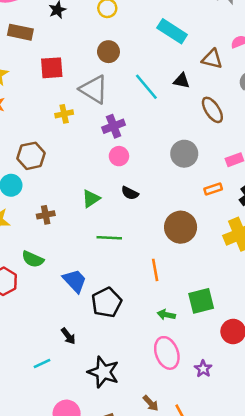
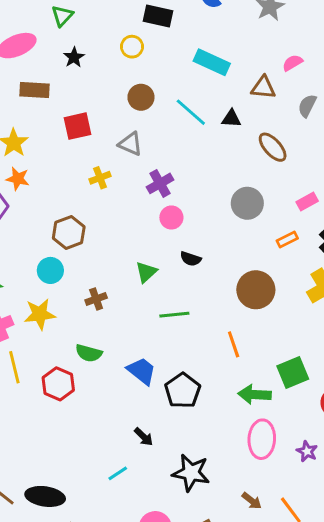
cyan line: (146, 87) -> (191, 112), moved
gray triangle: (94, 89) -> (130, 144), size x0.7
green arrow: (166, 315) -> (254, 395), size x1.5
pink ellipse: (167, 353) -> (262, 439), turned 32

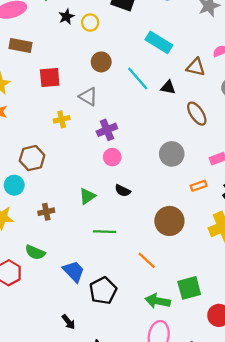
yellow circle: (132, 47) -> (90, 23), moved
black star: (74, 57) -> (66, 17), moved
orange line: (234, 344) -> (147, 260), turned -36

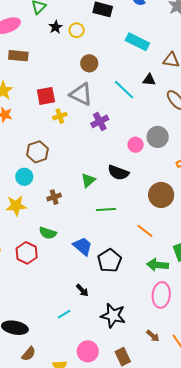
red square: (50, 78) -> (46, 96), moved
cyan line: (138, 78) -> (124, 90), moved
gray triangle: (88, 97) -> (81, 94), size x1.4
pink circle: (112, 157) -> (136, 145), moved
black semicircle: (123, 191) -> (118, 173), size x1.5

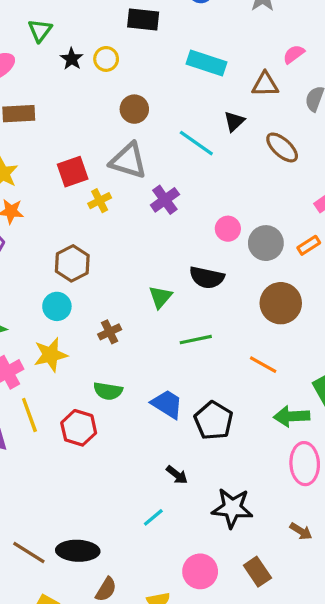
black triangle: (149, 80) -> (234, 121), turned -40
gray circle: (158, 137) -> (266, 243), moved

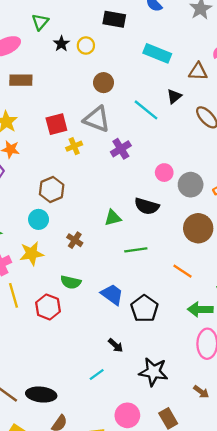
green triangle: (160, 297) -> (113, 218), turned 30
brown cross: (110, 332) -> (75, 240), turned -35

